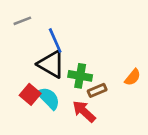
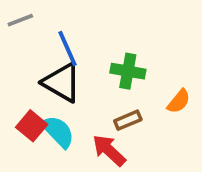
green cross: (80, 76) -> (128, 71), moved

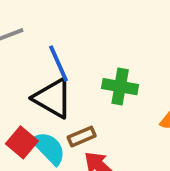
brown rectangle: (128, 120) -> (82, 137), moved

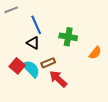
black triangle: (53, 98) -> (33, 43), size x0.6

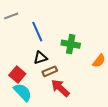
black triangle: (33, 43) -> (40, 58), moved, turned -48
cyan semicircle: (31, 69) -> (23, 92), moved

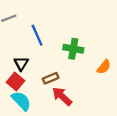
black triangle: (40, 58) -> (21, 63), moved, turned -40

